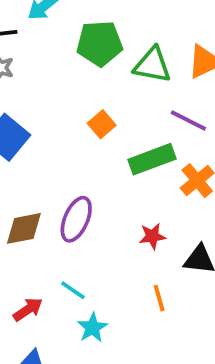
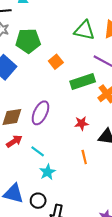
green pentagon: (100, 43) -> (28, 41), moved
red arrow: (28, 309) -> (14, 141), moved

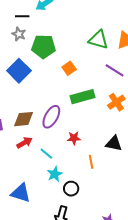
green rectangle: (83, 82) -> (83, 97), moved
red star: (82, 123) -> (74, 138), moved
black circle: (38, 201) -> (71, 189), moved

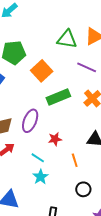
orange square: (69, 68) -> (42, 71), size x1.5
cyan line: (46, 154) -> (38, 158), moved
black circle: (71, 189) -> (83, 189), moved

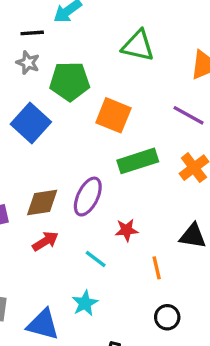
green triangle: (67, 39) -> (138, 46), moved
orange square: (42, 71) -> (113, 115), turned -30
cyan star: (41, 177) -> (85, 303), moved

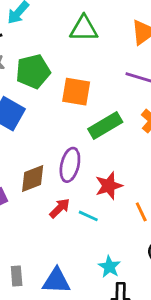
red star: (127, 230) -> (109, 186), size x1.4
red arrow: (45, 241) -> (60, 208), moved
cyan star: (85, 303) -> (109, 267), moved

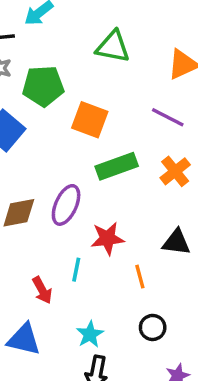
red arrow: (60, 208) -> (42, 290), moved, turned 95
cyan line: (88, 216) -> (76, 270), turned 66

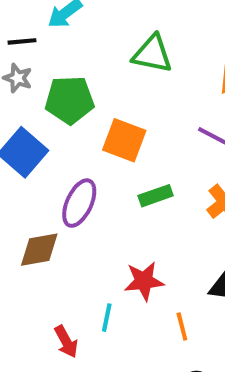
green rectangle: (117, 166) -> (156, 196), size x0.7
purple ellipse: (66, 205) -> (79, 203), moved

